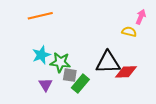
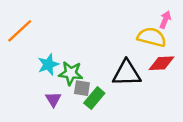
orange line: (40, 16) -> (20, 31), moved, turned -30
yellow semicircle: (129, 32) -> (152, 37), size x1.6
red diamond: (126, 72) -> (162, 63), moved

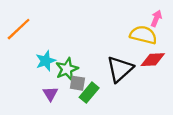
green star: (71, 73) -> (67, 69), turned -30
black triangle: (127, 73) -> (120, 69), turned -40

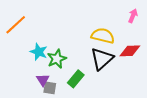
yellow semicircle: (143, 35) -> (103, 36), moved
cyan star: (46, 61) -> (39, 52), turned -30
gray square: (77, 83) -> (50, 88), moved

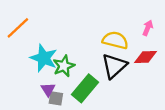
pink arrow: (133, 16) -> (148, 28), moved
cyan star: (39, 52) -> (44, 58), size x1.4
green rectangle: (76, 79) -> (85, 88), size x1.4

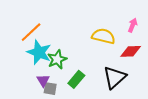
orange line: (18, 28) -> (31, 32), moved
black triangle: (114, 66) -> (115, 77), moved
green rectangle: (85, 88) -> (76, 79), size x0.7

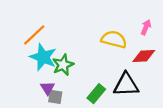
black triangle: (115, 77) -> (126, 85), turned 40
green rectangle: (76, 79) -> (96, 94), moved

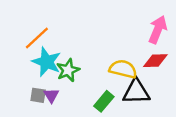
pink arrow: (146, 27) -> (158, 30), size x1.6
yellow semicircle: (114, 39) -> (123, 69), moved
gray square: (55, 97) -> (38, 95), moved

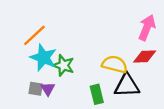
green star: (68, 70) -> (63, 65), turned -30
green rectangle: (104, 101) -> (97, 94), turned -54

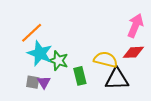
green rectangle: (97, 94) -> (80, 76), moved

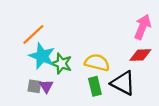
yellow semicircle: (106, 60) -> (97, 63), moved
green rectangle: (80, 76) -> (95, 86), moved
black triangle: (117, 79) -> (123, 83), turned 30

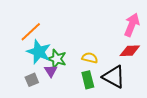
yellow semicircle: (97, 63) -> (90, 58), size x0.7
gray square: (34, 86) -> (32, 80), turned -32
purple triangle: (46, 86) -> (51, 71), moved

